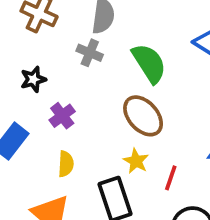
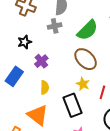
gray cross: (90, 53) -> (55, 26), turned -32
green semicircle: (149, 63) -> (87, 30), turned 80

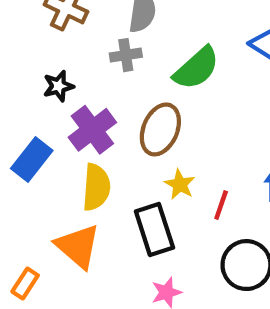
brown ellipse: (86, 59) -> (160, 129), moved, turned 65
purple cross: (41, 61) -> (92, 130), size x1.5
yellow semicircle: (45, 87) -> (96, 187), size x1.5

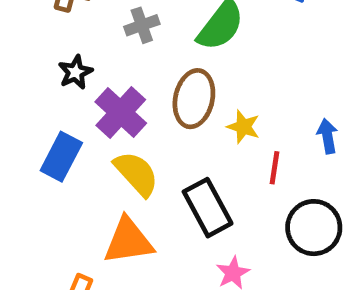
yellow star: (180, 184) -> (243, 127), moved
yellow semicircle: (96, 187) -> (136, 174), turned -36
orange triangle: (78, 246) -> (128, 241), turned -39

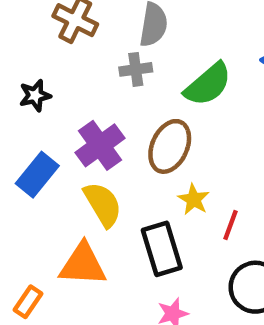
black star: (75, 72) -> (35, 95), moved
yellow star: (243, 127) -> (194, 199), moved

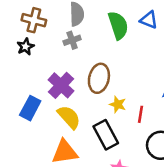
green semicircle: (208, 84) -> (118, 25), moved, turned -56
black star: (35, 95) -> (25, 47), moved

